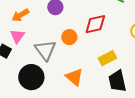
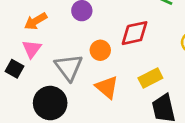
orange triangle: (74, 77) -> (107, 87), moved

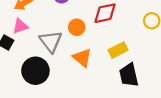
pink triangle: (32, 49) -> (20, 26), turned 35

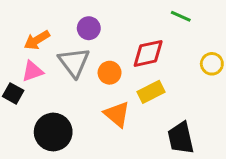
gray triangle: (51, 41) -> (74, 62), moved
yellow rectangle: (118, 50) -> (151, 92), moved

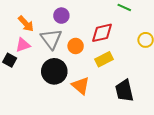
orange arrow: (37, 40) -> (26, 24), turned -102
orange triangle: (117, 114) -> (81, 86), moved
black circle: (53, 132) -> (54, 71), moved

